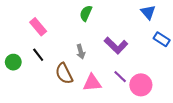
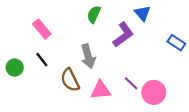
blue triangle: (148, 12) -> (142, 13), moved
purple L-shape: (116, 45) -> (123, 35), moved, turned -80
gray arrow: (81, 52) -> (88, 56), size x1.5

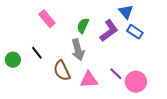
green semicircle: (94, 14) -> (83, 26), moved
pink rectangle: (42, 29) -> (47, 19), moved
blue rectangle: (176, 43) -> (135, 32), moved

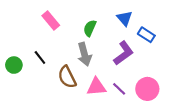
blue triangle: (126, 12) -> (125, 18), moved
purple L-shape: (109, 31) -> (123, 53), moved
purple line: (116, 74) -> (119, 89), moved

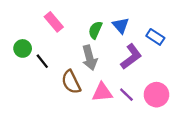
blue triangle: (125, 18) -> (121, 25), moved
green circle: (14, 65) -> (23, 48), moved

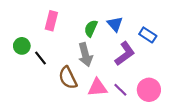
pink rectangle: (54, 22) -> (51, 21), turned 54

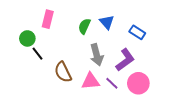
green circle: (22, 46) -> (27, 38), moved
purple L-shape: (125, 54) -> (125, 60), moved
gray arrow: (85, 55) -> (97, 55), moved

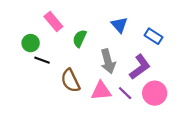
pink rectangle: (48, 19) -> (53, 21), turned -54
green semicircle: (84, 26) -> (80, 38), moved
black line: (38, 54) -> (42, 60), turned -32

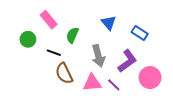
black line: (42, 60) -> (54, 53), moved
pink circle: (155, 93) -> (150, 78), moved

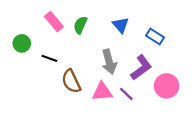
green semicircle: (72, 35) -> (80, 25), moved
green circle: (28, 39) -> (22, 43), moved
black line: (54, 53) -> (49, 58), moved

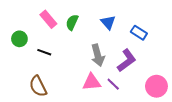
brown semicircle: (71, 81) -> (38, 86), moved
pink circle: (167, 86) -> (156, 86), moved

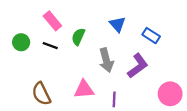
green semicircle: (72, 22) -> (78, 37), moved
black line: (44, 52) -> (50, 46), moved
pink triangle: (92, 82) -> (84, 89), moved
purple line: (113, 84) -> (114, 99), moved, turned 48

